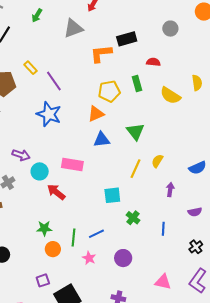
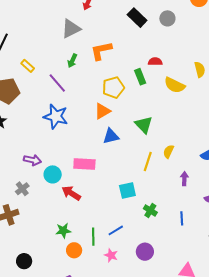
green arrow: (37, 15) -> (72, 61), moved
black rectangle: (127, 39) -> (137, 18), moved, turned 66
red semicircle: (153, 62) -> (155, 62), moved
yellow rectangle: (30, 68) -> (28, 66), moved

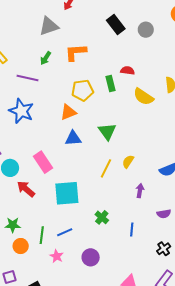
purple line: (57, 83) -> (27, 78), turned -45
pink rectangle: (84, 164) -> (43, 162), turned 45
cyan square: (127, 190) -> (67, 193), moved, size x1.5

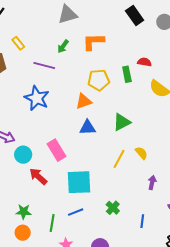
green triangle: (107, 131) -> (122, 122), turned 36
yellow semicircle: (128, 162) -> (141, 153), turned 104
blue line: (65, 232) -> (76, 212), moved
orange circle: (21, 246) -> (23, 233), moved

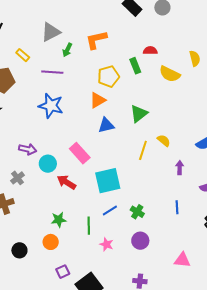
gray triangle: (68, 14) -> (51, 32), moved
green cross: (113, 208) -> (137, 212), moved
orange circle: (23, 233) -> (51, 242), moved

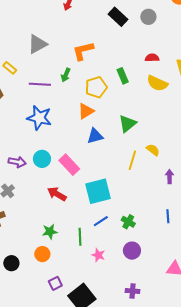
green arrow: (67, 50) -> (66, 75), moved
red semicircle: (150, 50) -> (152, 58), moved
cyan circle: (48, 164) -> (42, 159), moved

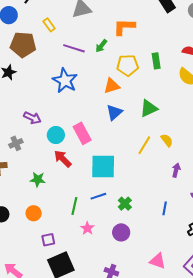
blue triangle: (95, 136) -> (114, 112), turned -42
cyan circle: (42, 159) -> (56, 135), moved
green star: (50, 232) -> (38, 179), moved
purple square: (55, 283) -> (48, 240), moved

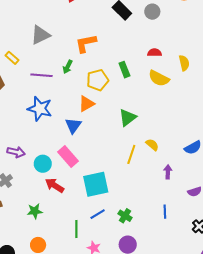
blue triangle: (114, 112) -> (73, 126), moved

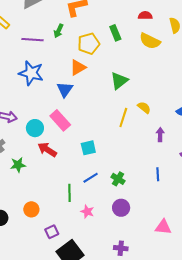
cyan square: (96, 184) -> (88, 148), size x0.6
green star: (35, 211) -> (18, 165), moved

